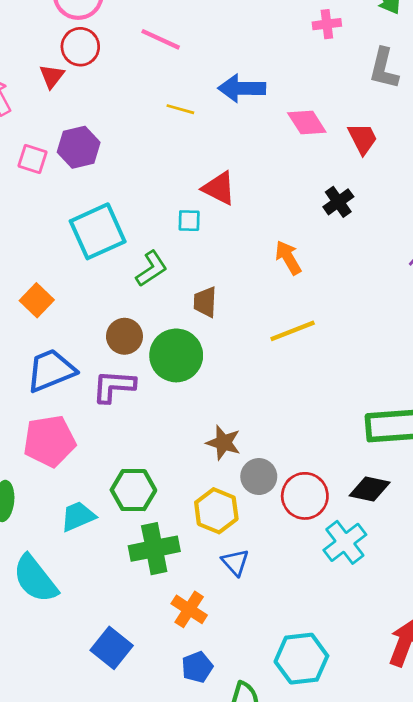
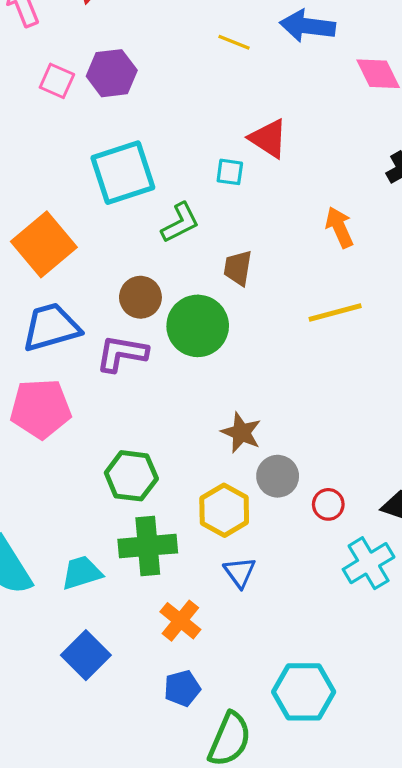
orange square: (37, 300) -> (44, 244), size x1.6
red circle: (305, 496) -> (328, 504), size x0.6
cyan trapezoid: (78, 516) -> (82, 573), moved

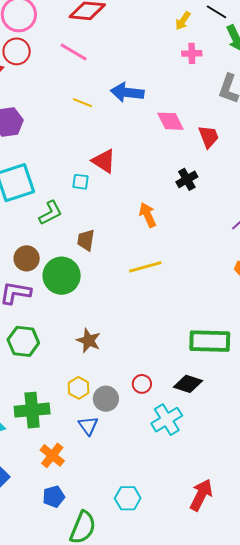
green hexagon: (131, 476) -> (23, 341), moved
gray circle: (278, 476) -> (106, 399), moved
yellow hexagon: (224, 510) -> (79, 388), size x0.7
cyan hexagon: (304, 692) -> (128, 498), size x0.7

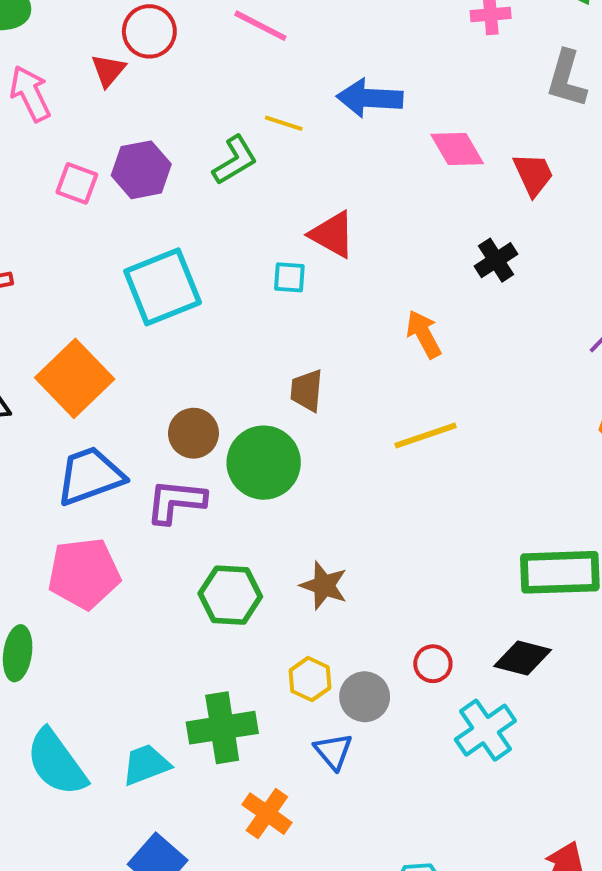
green L-shape: (50, 213) -> (235, 160), moved
green hexagon: (23, 341) -> (230, 595), moved

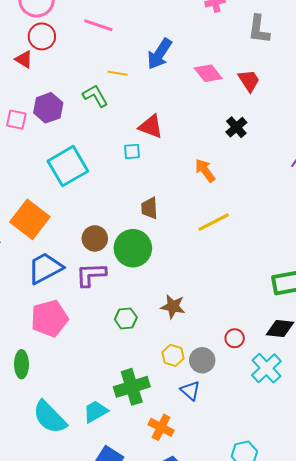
red triangle: (108, 70) -> (24, 59), turned -30
blue arrow: (370, 98) -> (160, 54), turned -52
green L-shape: (235, 160) -> (95, 96), turned -80
green hexagon: (230, 595) -> (126, 318), size x0.7

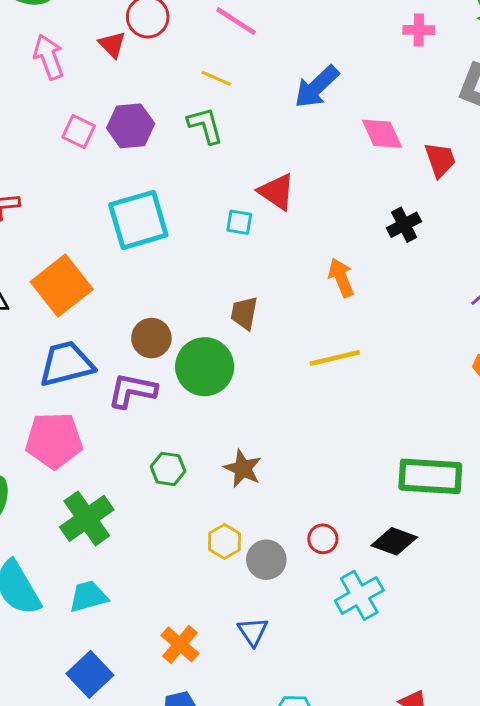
yellow line: (118, 73) -> (216, 78), moved
green cross: (132, 387) -> (87, 518), moved, turned -32
blue triangle: (190, 391) -> (253, 632), moved

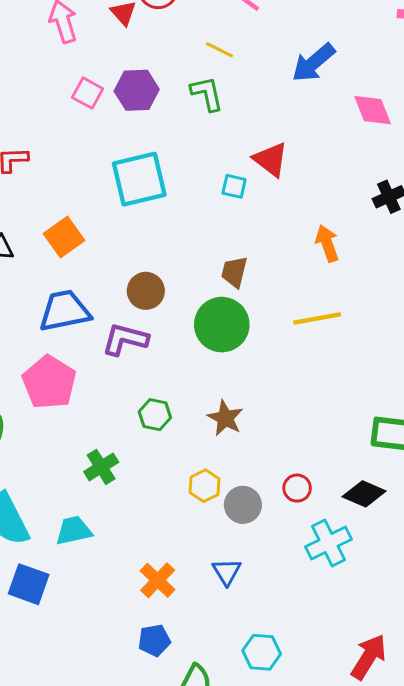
orange square: (62, 285) -> (64, 237), size x0.7
green circle: (205, 367) -> (222, 325), moved
pink pentagon: (54, 440) -> (49, 382), turned 30
green cross: (87, 518) -> (101, 467), moved, size x0.7
blue square: (90, 674) -> (29, 584), moved, turned -30

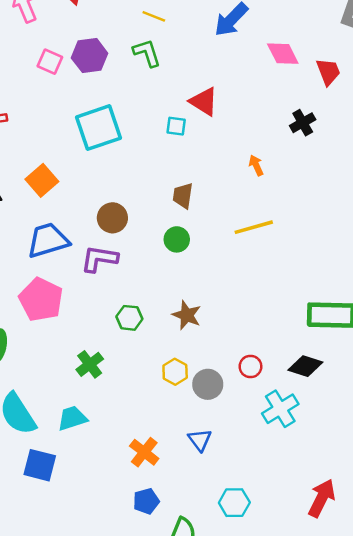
orange arrow: (327, 243) -> (256, 165), size x0.7
green circle: (222, 325) -> (177, 239), size x0.6

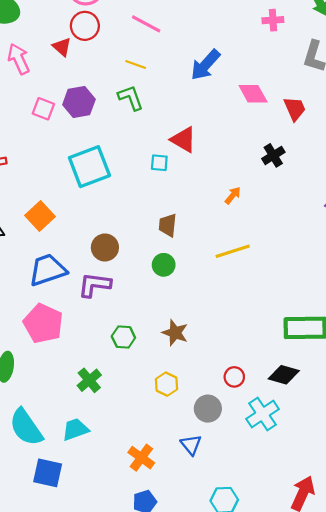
orange arrow: (256, 165) -> (233, 195), turned 66
gray circle: (208, 384) -> (208, 409), moved

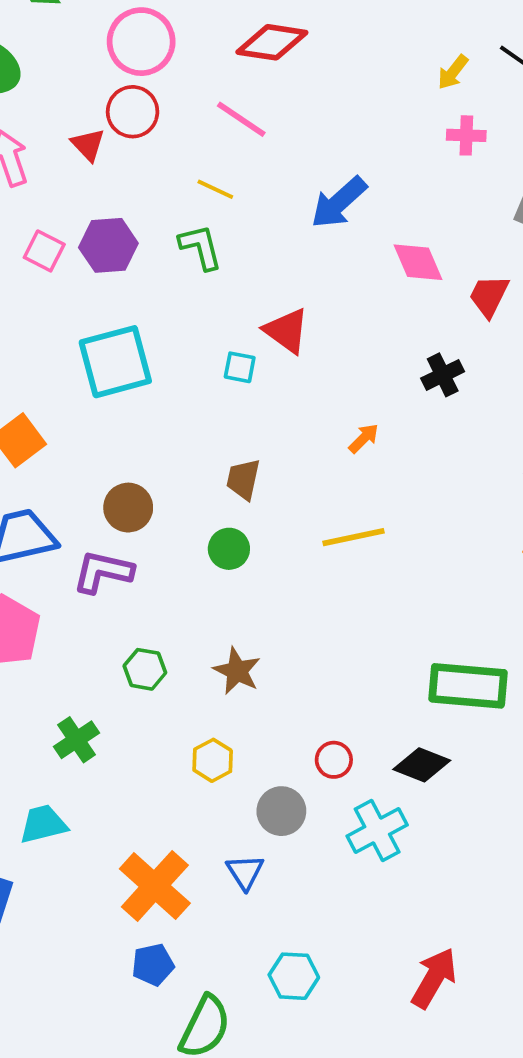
red trapezoid: (295, 109) -> (489, 296), turned -136
orange cross: (141, 458) -> (155, 886), size x1.5

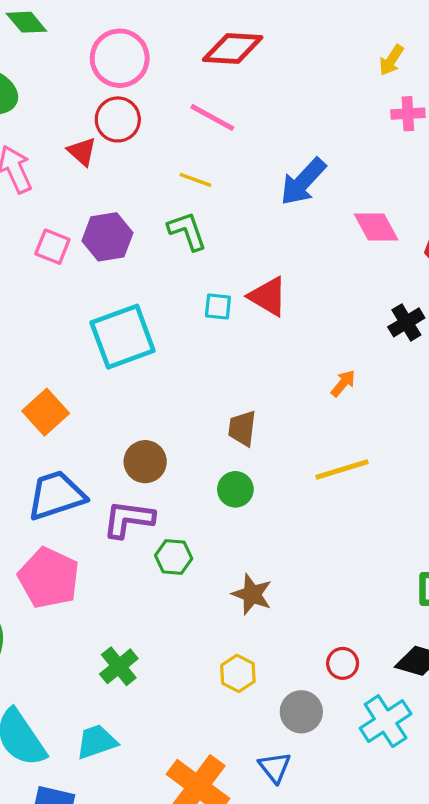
cyan square: (240, 367) -> (218, 307), moved
green hexagon: (145, 669) -> (174, 557), moved

